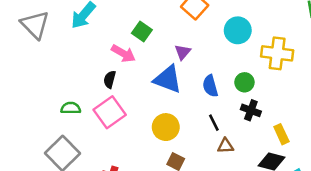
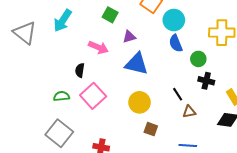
cyan circle: (238, 30) -> (174, 20), moved
green square: (142, 32) -> (110, 15), moved
purple triangle: (183, 52) -> (129, 37), moved, turned 40
black semicircle: (110, 79) -> (80, 70), moved
blue semicircle: (210, 86) -> (176, 43), moved

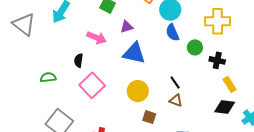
black cross: (206, 81) -> (217, 60), moved
green semicircle: (61, 96) -> (48, 77), moved
brown triangle: (189, 112) -> (176, 101), moved, turned 32

